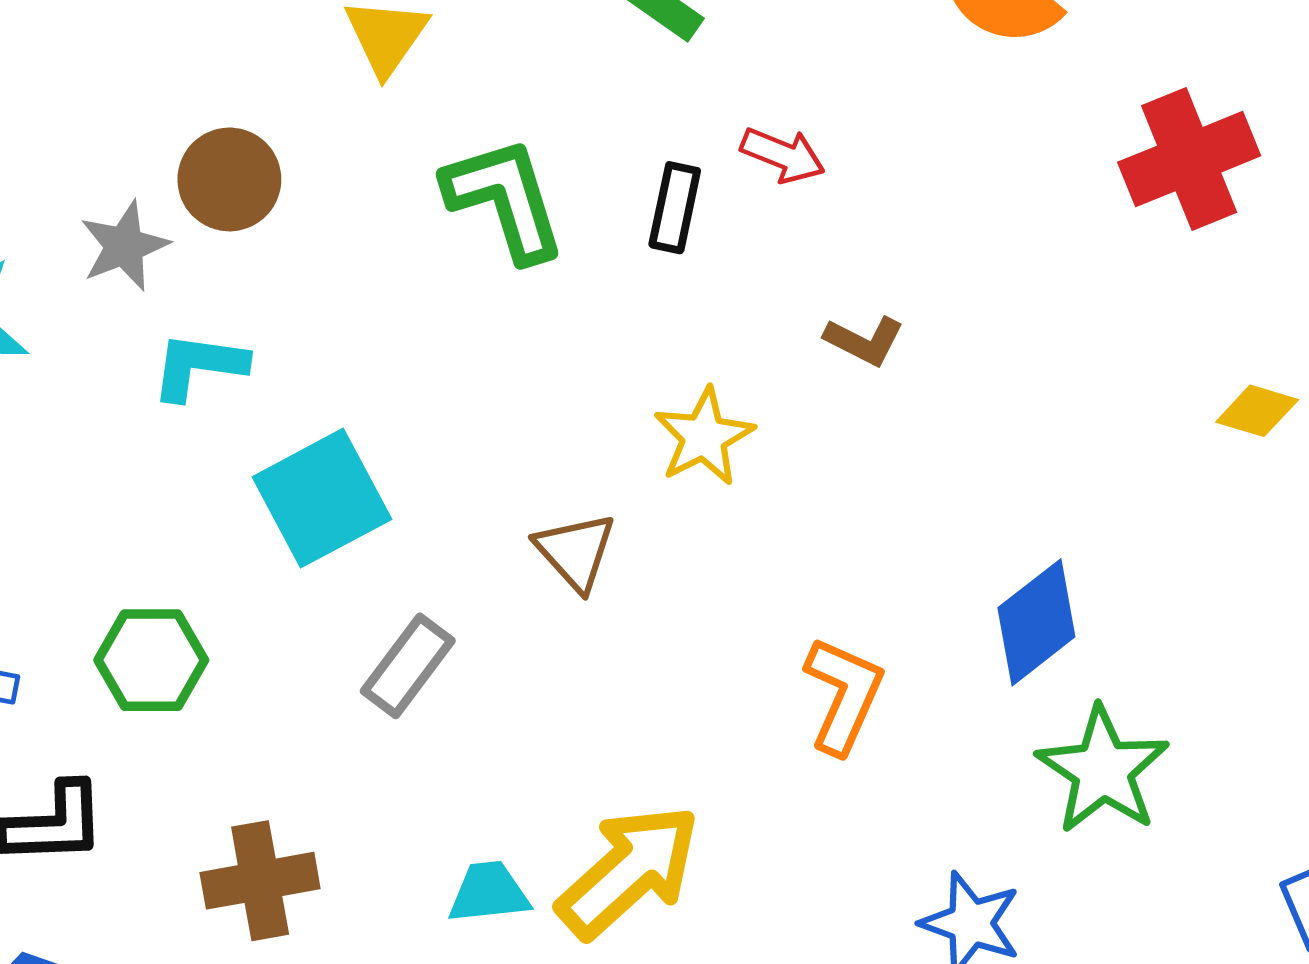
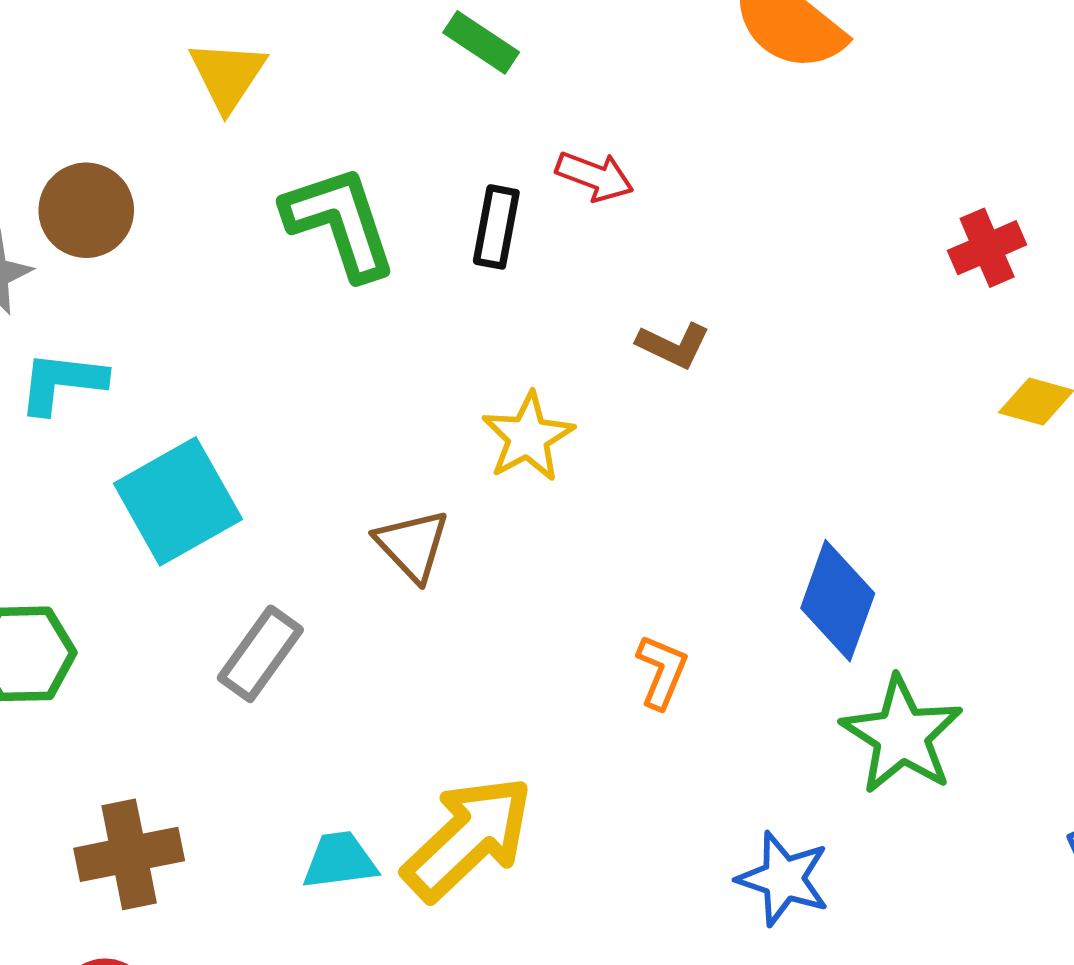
red cross: (1189, 159) -> (987, 248), moved, size x0.6
blue diamond: (1036, 622) -> (838, 601), turned -31
orange L-shape: (844, 695) -> (662, 672), size x0.7

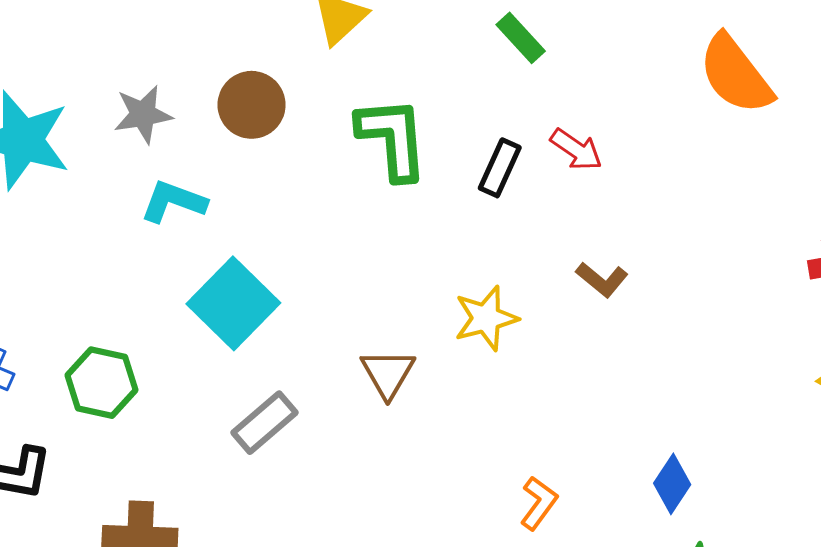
brown circle: (86, 210) -> (252, 105), moved
cyan square: (178, 501) -> (233, 303), turned -30
blue diamond: (838, 601) -> (672, 484), size x0.7

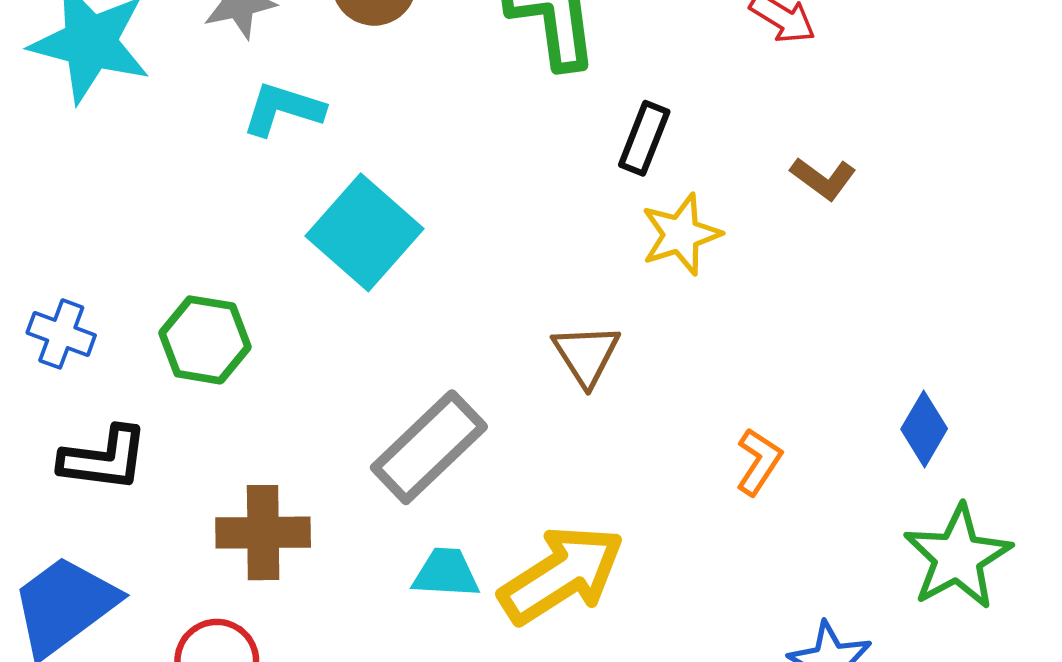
black rectangle: (500, 168) -> (644, 138), moved
brown triangle: (388, 373) -> (586, 355), moved
gray rectangle: (264, 423) -> (429, 447), moved, size x1.4

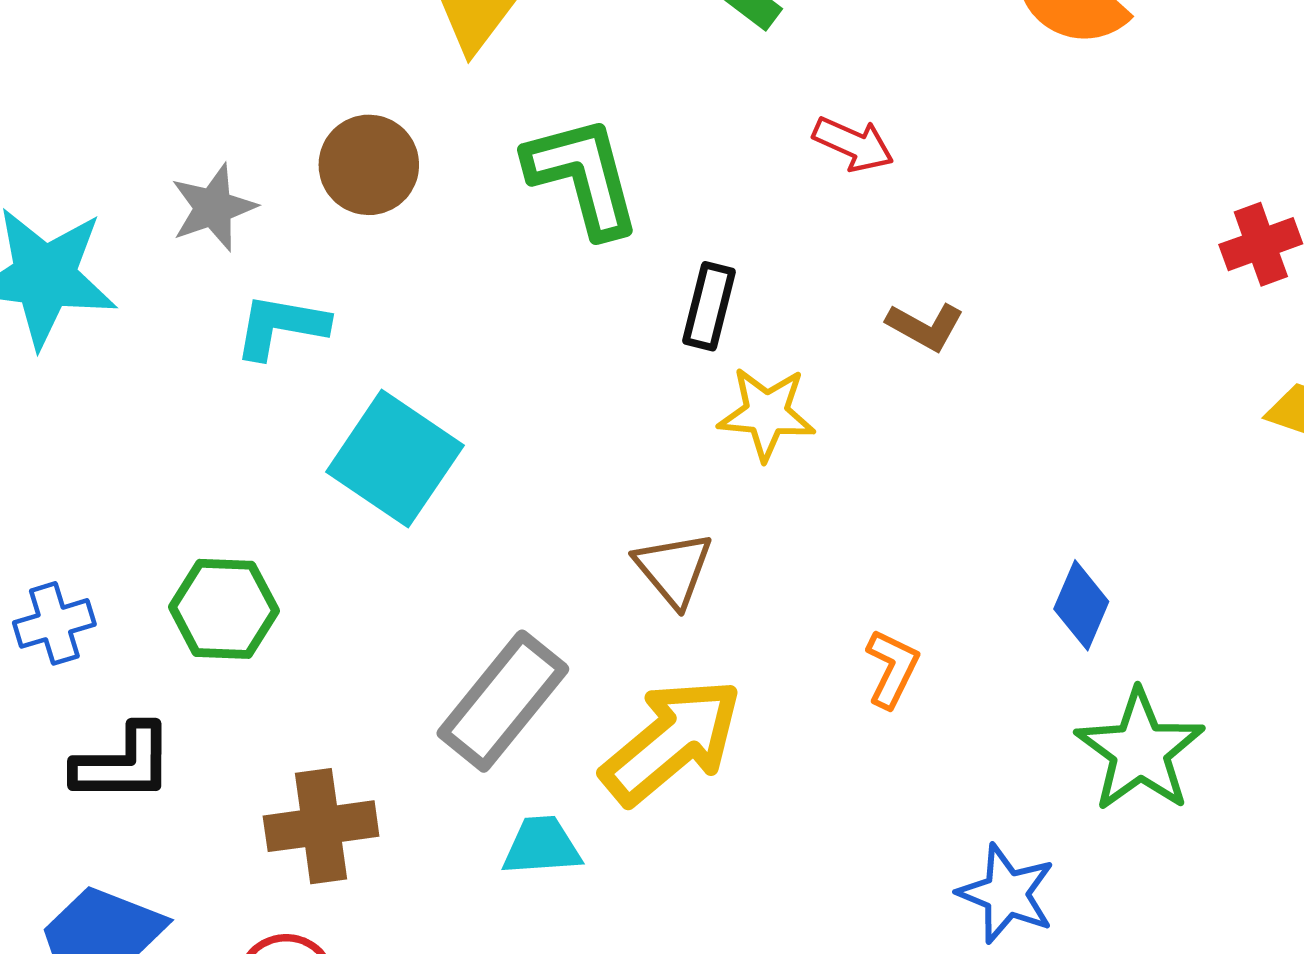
yellow star: (681, 234) -> (767, 413), turned 30
blue cross: (61, 334) -> (54, 623), turned -30
yellow arrow: (562, 575) -> (672, 741), moved

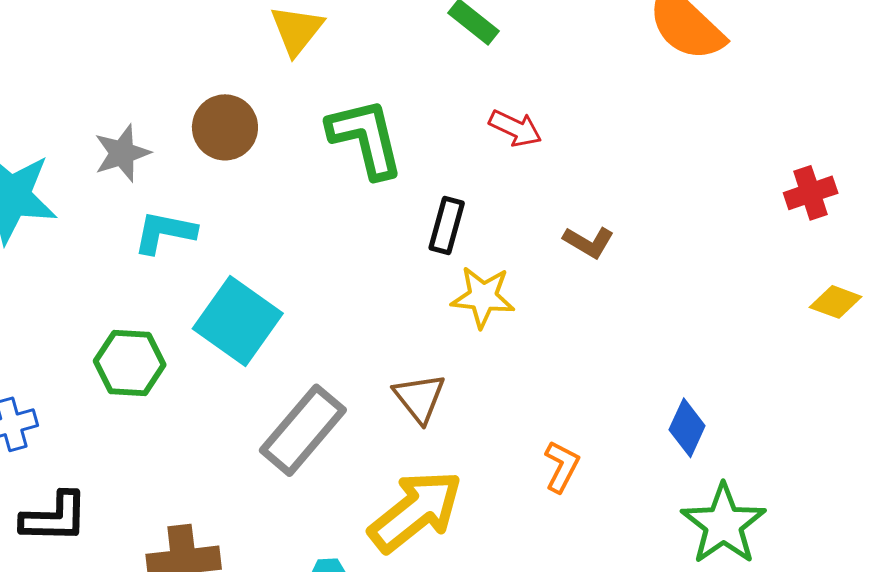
red arrow: (853, 144) -> (515, 128), moved
green hexagon: (224, 609) -> (130, 363), moved
gray rectangle: (503, 701) -> (303, 430), moved

